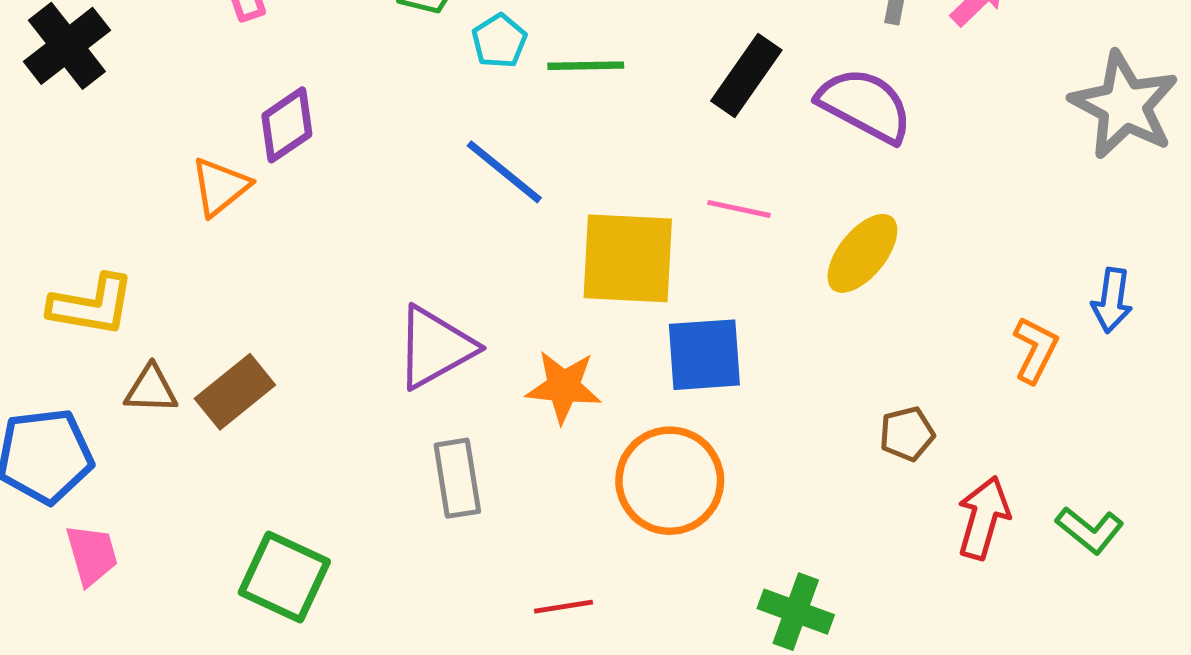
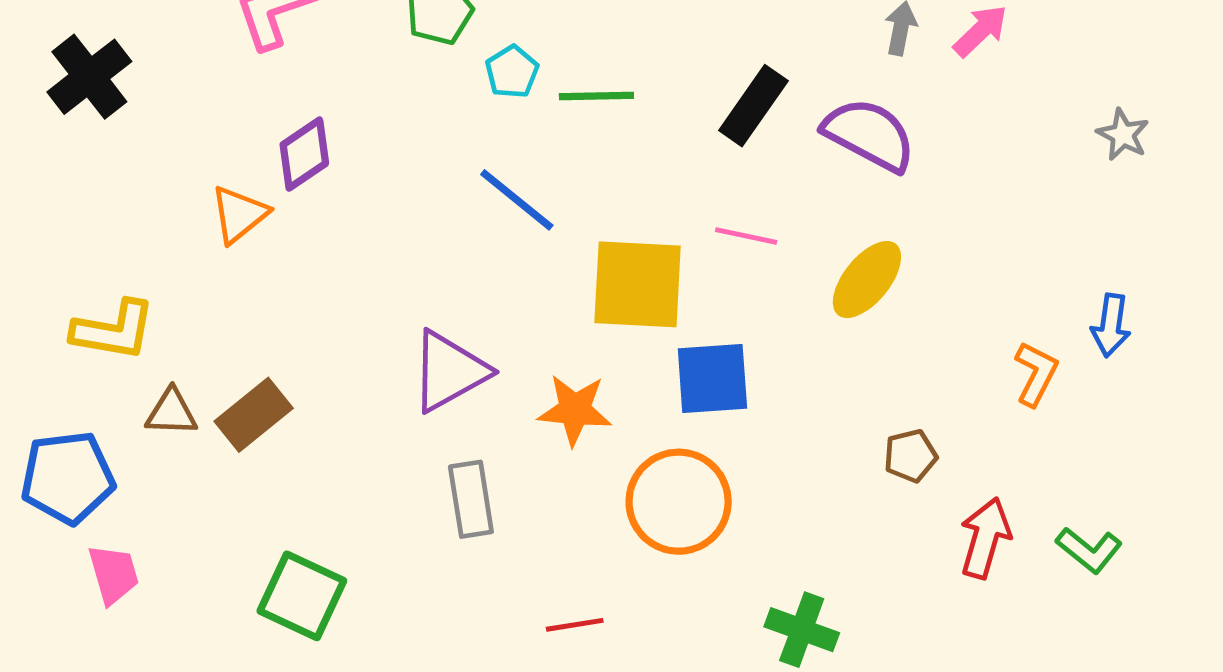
gray star: (1124, 105) -> (1123, 135), size x0.5

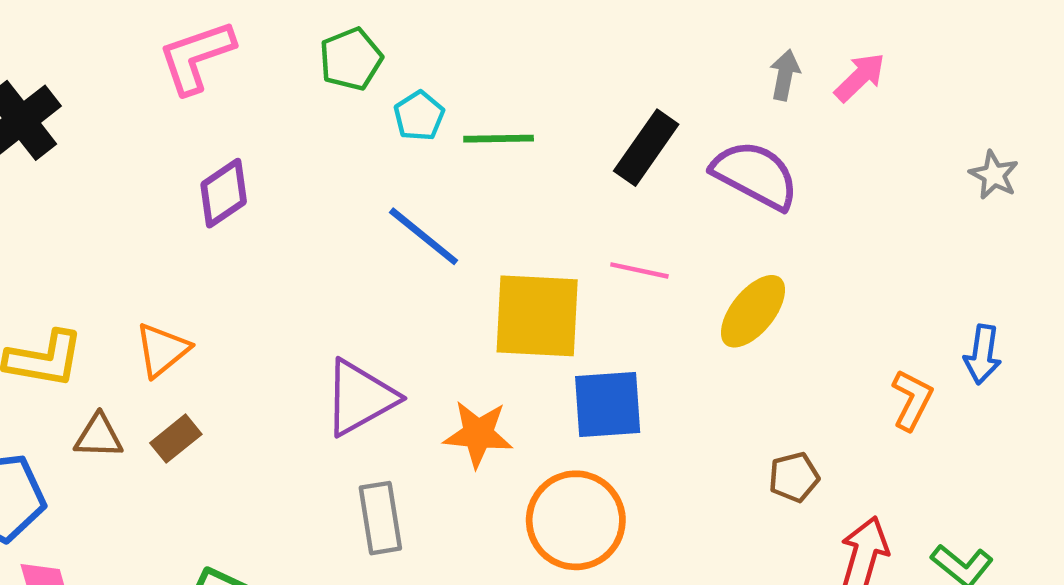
orange triangle: (239, 214) -> (162, 350), moved
brown rectangle: (254, 415) -> (176, 439), size x0.7

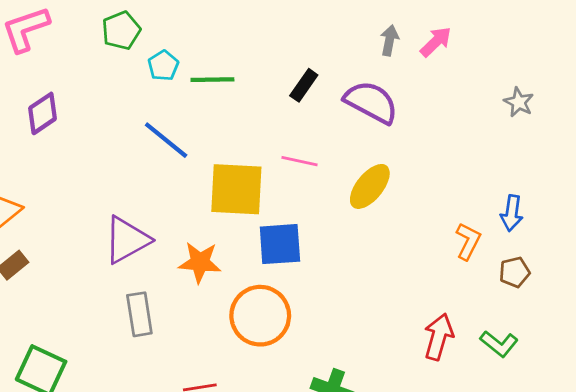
black rectangle: (646, 148) -> (304, 85), size x0.7
brown pentagon: (794, 477) -> (514, 272), moved

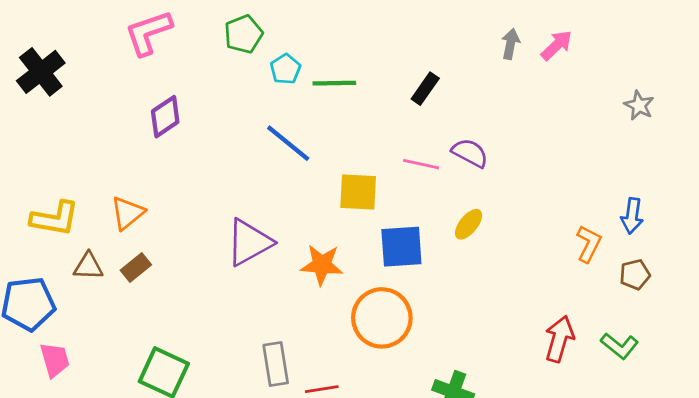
purple semicircle: (371, 102) -> (470, 153), moved, size x0.7
yellow ellipse: (370, 186) -> (469, 224), moved, size x0.7
yellow square: (236, 189) -> (358, 192), size x0.7
gray rectangle: (139, 314) -> (276, 364), moved

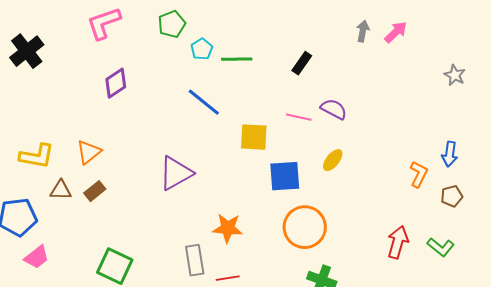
orange star: (322, 265) -> (228, 228), moved
orange circle: (382, 318) -> (305, 227), moved
pink trapezoid: (55, 360) -> (37, 257), turned 68

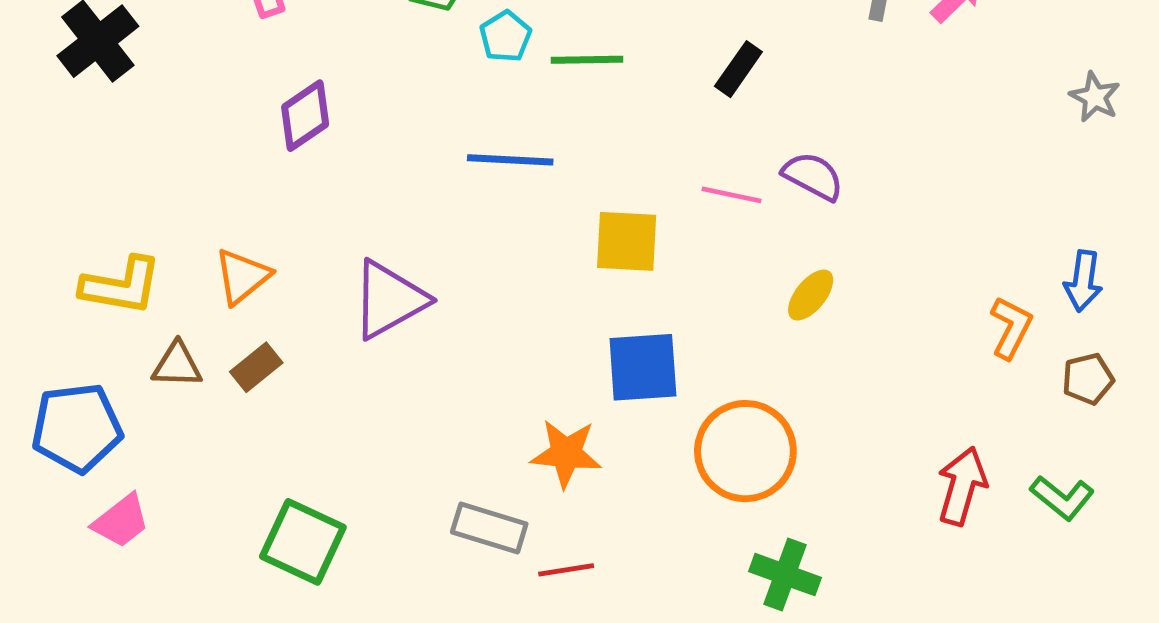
blue line: (204, 102) -> (510, 160), turned -36
purple triangle: (176, 173) -> (389, 300), moved
blue square: (285, 176) -> (643, 367), moved
gray rectangle: (195, 260) -> (489, 528), turned -64

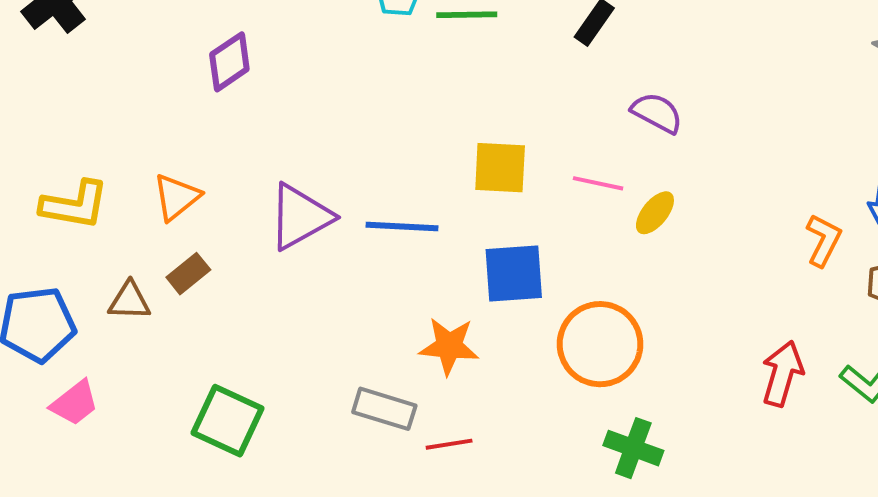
blue line: (510, 160) -> (402, 227), moved
pink line: (731, 195) -> (598, 183), moved
brown triangle: (177, 365) -> (129, 301), moved

